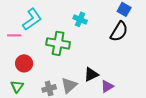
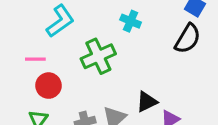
pink line: (14, 35) -> (35, 59), moved
green cross: (58, 43) -> (98, 56), turned -35

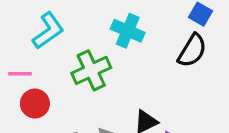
cyan cross: (131, 21) -> (128, 31), size x1.4

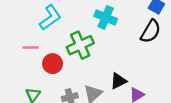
red circle: (35, 104) -> (53, 64), moved

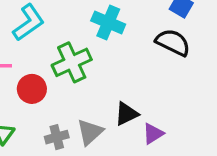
black semicircle: (151, 31) -> (173, 42), turned -95

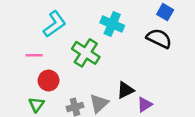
green cross: (72, 62) -> (86, 53), turned -32
red circle: (32, 89) -> (49, 80), moved

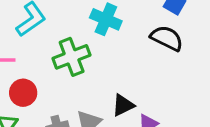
green cross: (86, 53) -> (72, 57), turned 36

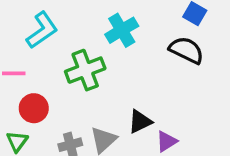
cyan cross: (106, 19) -> (122, 30), turned 36

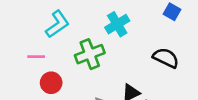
black semicircle: (186, 50) -> (166, 58), moved

